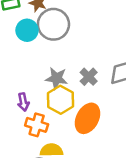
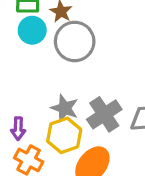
cyan circle: (27, 30) -> (32, 30), moved
gray cross: (89, 77) -> (104, 114), size x1.5

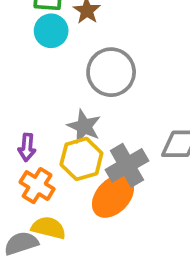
gray circle: (75, 41) -> (111, 72), moved
gray cross: (104, 114) -> (127, 165), moved

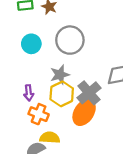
cyan circle: (51, 31) -> (31, 44), moved
gray star: (84, 126) -> (60, 75), turned -30

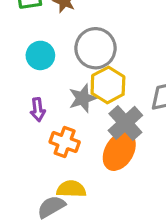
purple arrow: (29, 93) -> (38, 110), moved
yellow hexagon: (62, 94) -> (108, 85), moved
orange cross: (39, 114) -> (65, 142), moved

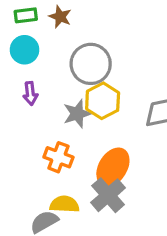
cyan circle: (40, 55) -> (25, 50), moved
purple arrow: (38, 110) -> (30, 94), moved
gray cross: (125, 123) -> (108, 195), moved

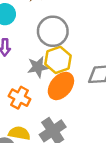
orange ellipse: (113, 167) -> (61, 86), moved

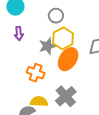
gray circle: (53, 31) -> (56, 16), size x0.6

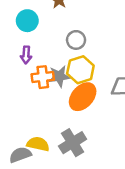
orange cross: (36, 73) -> (43, 77), moved, turned -36

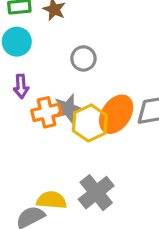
yellow hexagon: (80, 70) -> (90, 123), moved
orange ellipse: (83, 97) -> (116, 114), moved

